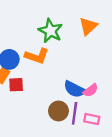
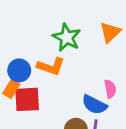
red square: (16, 85) -> (27, 99), size x1.5
pink semicircle: (91, 90) -> (110, 89), moved, turned -63

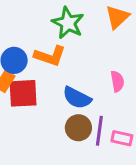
blue semicircle: (94, 105) -> (77, 98), moved

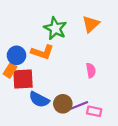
blue semicircle: (77, 98) -> (39, 99), moved
purple line: (99, 131) -> (78, 106), turned 60

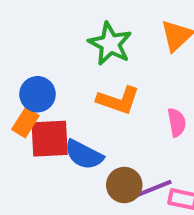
orange L-shape: (42, 52) -> (118, 100), moved
blue semicircle: (39, 99) -> (84, 155), moved

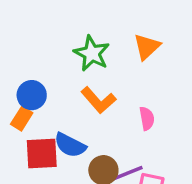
orange L-shape: (118, 100) -> (98, 100), turned 30
red square: (50, 139) -> (42, 154), moved

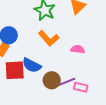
pink semicircle: (147, 118) -> (78, 49), turned -72

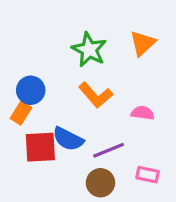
brown circle: (52, 80) -> (100, 183), moved
purple line: (66, 82) -> (109, 150), moved

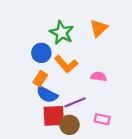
blue circle: (31, 90) -> (41, 53), moved
orange rectangle: (21, 113) -> (40, 79), moved
red square: (40, 147) -> (54, 116), moved

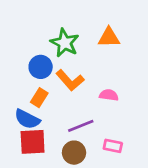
orange triangle: (99, 28) -> (109, 37), turned 42
blue semicircle: (47, 94) -> (27, 119), moved
red square: (54, 116) -> (33, 142), moved

